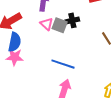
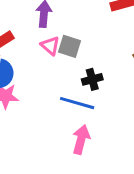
black cross: (72, 20) -> (92, 79), moved

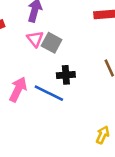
pink arrow: (81, 139) -> (18, 89), moved

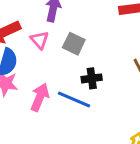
pink triangle: (35, 39) -> (40, 40), moved

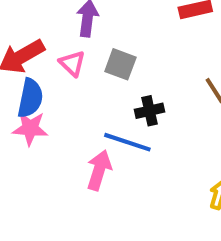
pink arrow: (40, 97) -> (99, 170), moved

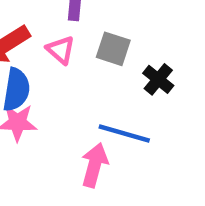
black cross: (150, 111) -> (158, 79), moved, turned -36

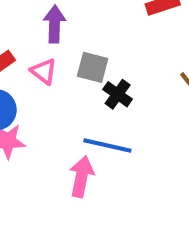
black cross: (158, 79) -> (118, 94), moved

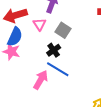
black cross: (118, 94) -> (54, 50), moved

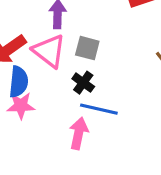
pink triangle: (39, 24) -> (49, 51), size x1.6

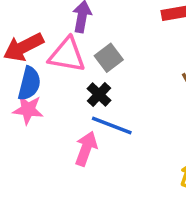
gray square: (87, 48) -> (109, 58), turned 30
pink triangle: (49, 51) -> (67, 55), turned -36

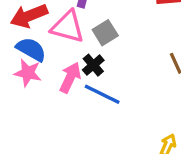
blue semicircle: (29, 83) -> (31, 49), turned -80
pink arrow: (86, 149) -> (70, 78), moved

